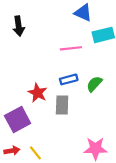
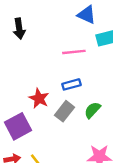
green semicircle: (94, 84) -> (92, 110), moved
gray rectangle: (62, 105) -> (65, 111), turned 36

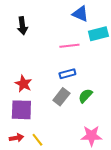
red star: (39, 98) -> (23, 84), moved
purple square: (18, 126) -> (21, 110), turned 30

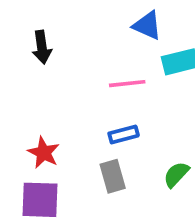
green semicircle: (85, 96) -> (176, 174), moved
gray rectangle: (61, 97) -> (113, 176), turned -54

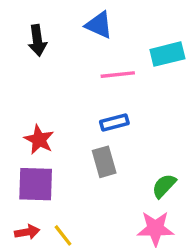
blue triangle: (147, 25) -> (99, 25), moved
green semicircle: (176, 174) -> (164, 186), moved

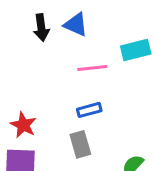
black arrow: (37, 40) -> (41, 27), moved

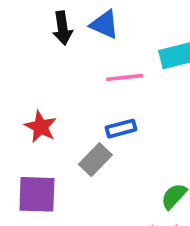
red star: (23, 125) -> (41, 127), moved
gray rectangle: (80, 144) -> (95, 160), moved, turned 60

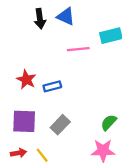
blue rectangle: (121, 129) -> (52, 86), moved
gray rectangle: (95, 160) -> (60, 125), moved

